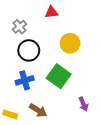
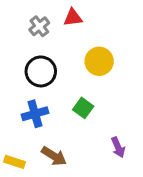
gray cross: (19, 27) -> (39, 26), moved
green square: (59, 76) -> (83, 108), size x0.6

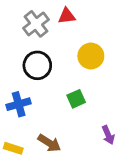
gray cross: (39, 26) -> (36, 24), size x1.4
green square: (83, 108) -> (76, 99), turned 30
blue cross: (35, 114) -> (19, 104), moved

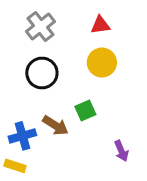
red triangle: (67, 16) -> (100, 25), moved
blue cross: (19, 104) -> (22, 136), moved
brown arrow: (49, 143) -> (55, 125), moved

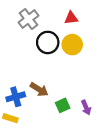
black circle: (42, 73) -> (48, 42), moved
green square: (85, 110) -> (63, 105), moved

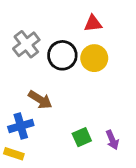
gray cross: (28, 19) -> (26, 44), moved
brown arrow: (39, 89) -> (40, 100), moved

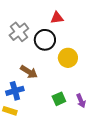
red triangle: (93, 23) -> (57, 18), moved
yellow circle: (94, 58) -> (68, 58), moved

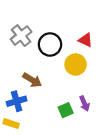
red triangle: (57, 18) -> (86, 40), moved, turned 32
purple arrow: (81, 101) -> (84, 103), moved

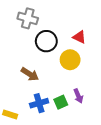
gray cross: (21, 36) -> (28, 18), moved, turned -36
blue cross: (17, 101) -> (39, 103), moved

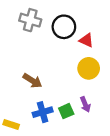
black circle: (46, 41) -> (64, 27), moved
yellow circle: (70, 60) -> (89, 68), moved

